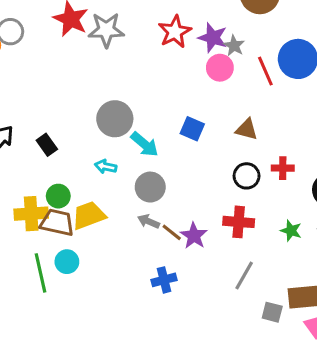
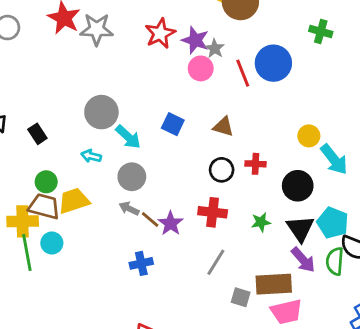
yellow cross: (31, 214) -> (23, 221), moved
green star: (291, 231) -> (261, 222), turned -30

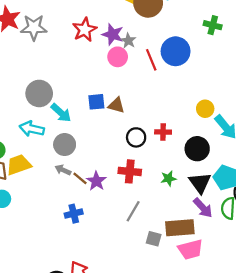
blue square: (173, 124) -> (96, 102), turned -30
brown triangle: (223, 127) -> (116, 105), moved
cyan arrow: (91, 156) -> (32, 129), size x1.5

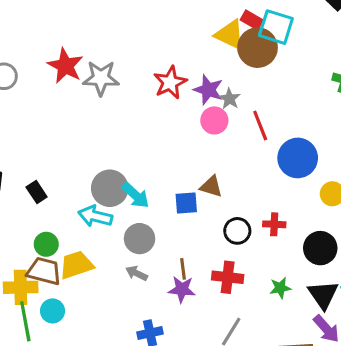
blue circle: (176, 51) -> (298, 158), moved
gray circle: (39, 93) -> (110, 188), moved
blue square: (96, 102) -> (186, 203), moved
brown line: (80, 178) -> (183, 269), moved, turned 42
purple star: (96, 181) -> (182, 289), turned -30

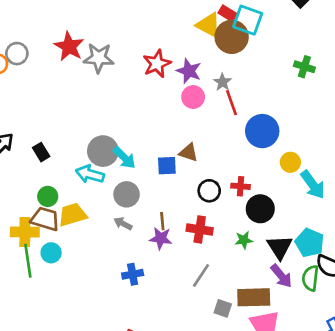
gray star: (230, 99) -> (222, 82), moved
black circle: (320, 248) -> (260, 209), moved

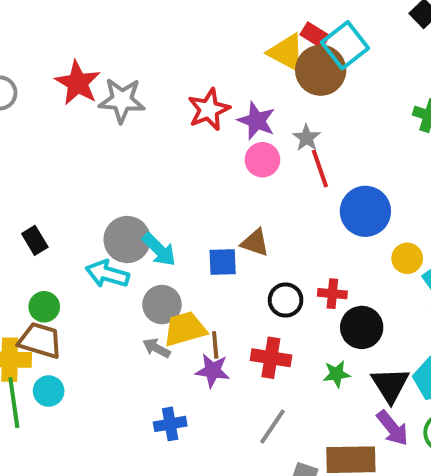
cyan square: (248, 20) -> (345, 45), turned 32
yellow trapezoid: (72, 215) -> (185, 329), moved

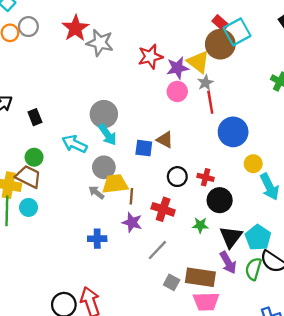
yellow triangle: (286, 52) -> (198, 62), moved
purple star: (256, 121) -> (177, 68), turned 30
gray circle: (127, 240) -> (104, 114), moved
purple star: (213, 371) -> (132, 222), moved

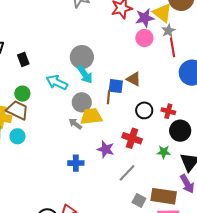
brown line: (131, 196) -> (108, 97), moved

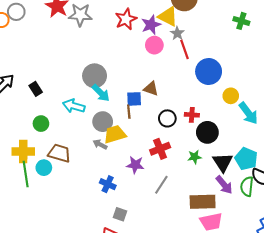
brown trapezoid: (17, 110) -> (59, 153), moved
red cross: (132, 138) -> (160, 149), turned -30
blue cross: (76, 163) -> (108, 184), turned 35
gray square: (139, 200) -> (120, 214), moved

